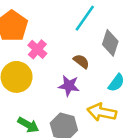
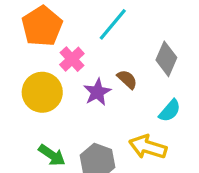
cyan line: (85, 18) -> (113, 24), moved
purple star: (69, 86) -> (97, 92), moved, turned 30

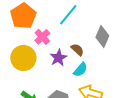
cyan semicircle: (170, 111) -> (80, 70), moved

